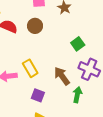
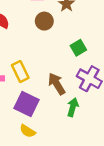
brown circle: (35, 26) -> (44, 21), moved
purple square: (38, 95) -> (26, 104), size x1.5

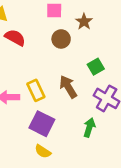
brown arrow: (57, 84) -> (68, 87), moved

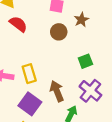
brown arrow: (68, 87) -> (57, 91), moved

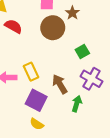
brown circle: (59, 32) -> (53, 28), size x1.5

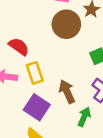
red semicircle: (13, 26) -> (19, 47), moved

